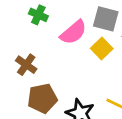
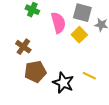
pink semicircle: (73, 32) -> (58, 23), turned -65

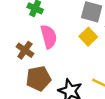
pink semicircle: (58, 23) -> (49, 37), moved

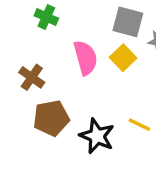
pink semicircle: (49, 37) -> (86, 58), moved

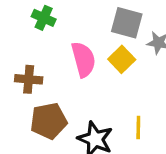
brown cross: (32, 77) -> (29, 79), turned -30
yellow line: (139, 125) -> (138, 128), turned 65

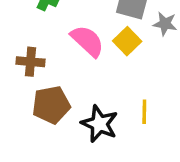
pink semicircle: (83, 59) -> (87, 41), turned -32

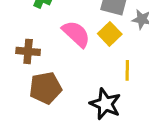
yellow line: (144, 112) -> (127, 70), moved
black star: (99, 124) -> (105, 104), moved

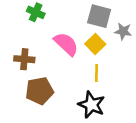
yellow line: (127, 70) -> (97, 73), moved

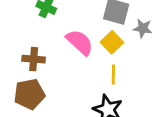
brown pentagon: (40, 91) -> (29, 94), moved

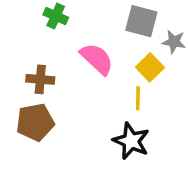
yellow square: (112, 42) -> (150, 67), moved

